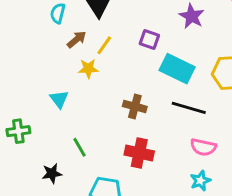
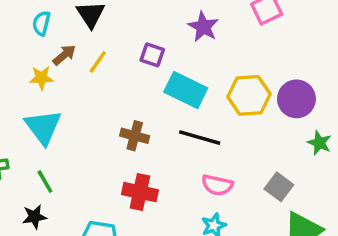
yellow star: (88, 69) -> (41, 78), moved
cyan triangle: (59, 99) -> (43, 127), size x1.6
green line: (80, 147) -> (45, 182), moved

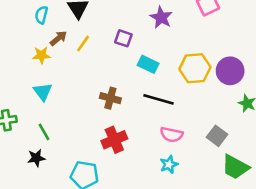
cyan rectangle: (186, 90) -> (148, 64), size x0.7
cyan triangle: (43, 127) -> (43, 92), size x0.7
red cross: (140, 192) -> (114, 140), turned -35

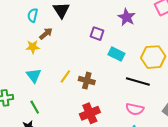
yellow line: (83, 44) -> (65, 76), moved
black line: (159, 99) -> (138, 82), moved

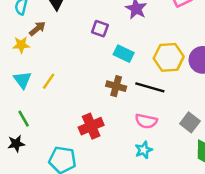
yellow line: (65, 76) -> (49, 81), moved
brown cross: (87, 81) -> (116, 86), moved

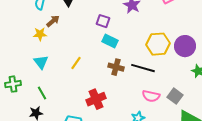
cyan rectangle: (124, 54) -> (110, 41), moved
yellow line: (49, 81) -> (76, 63), moved
pink semicircle: (146, 121) -> (151, 96), moved

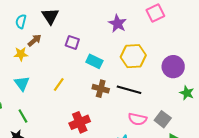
purple square: (103, 21) -> (72, 42), moved
yellow hexagon: (158, 44) -> (133, 56), moved

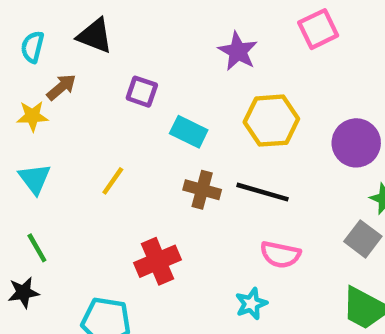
black triangle: (50, 16) -> (95, 36), turned -36
gray square: (163, 119) -> (363, 239), moved

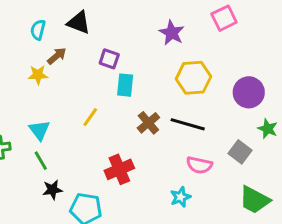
cyan rectangle: (189, 132) -> (125, 85), moved, turned 70
cyan triangle: (35, 179) -> (39, 130), moved
brown cross: (202, 190) -> (148, 123), turned 35
gray square: (363, 239) -> (240, 152), moved
black star: (23, 293) -> (52, 190), moved

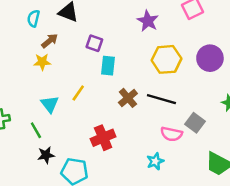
yellow star: (38, 75) -> (42, 62), moved
purple circle: (249, 92) -> (210, 58), moved
cyan triangle: (39, 130) -> (50, 104), moved
gray square: (240, 152) -> (195, 123), moved

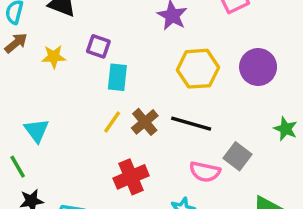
brown arrow: (50, 41) -> (16, 43), moved
yellow star: (42, 62) -> (54, 57), moved
yellow line: (78, 93) -> (112, 122), moved
red cross: (103, 138) -> (131, 177), moved

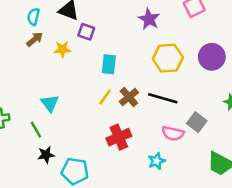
purple square: (98, 46) -> (86, 32), moved

